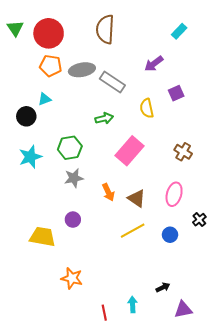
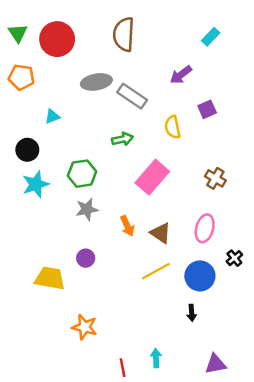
orange pentagon: (51, 66) -> (21, 77), moved
black circle: (26, 116) -> (27, 150), moved
blue circle: (170, 235) -> (200, 276), size x1.6
black arrow: (163, 287) -> (192, 313), moved, turned 112

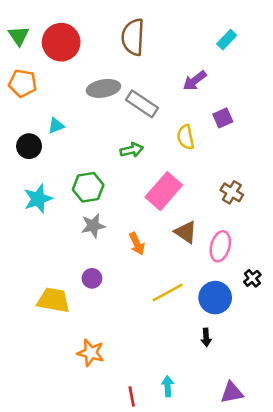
black circle: (27, 150) -> (29, 146), moved
brown triangle: (161, 233) -> (186, 232), moved

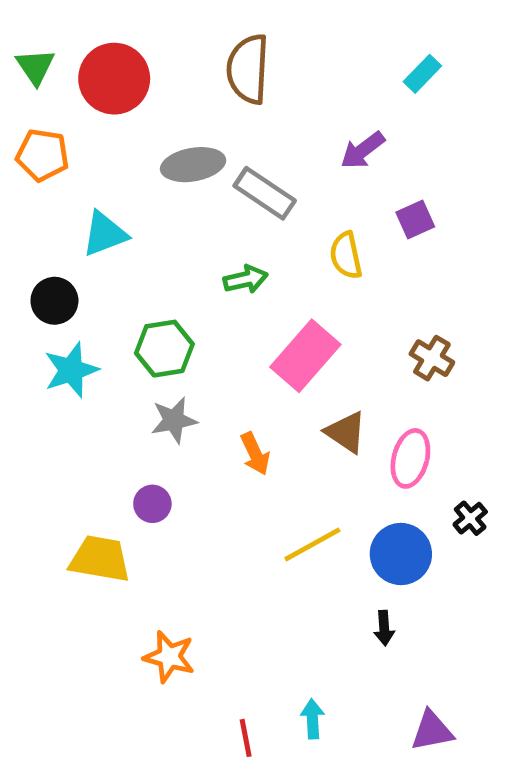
cyan triangle: (56, 126) -> (105, 234), size x1.5
black circle: (29, 146) -> (54, 301), moved
purple circle: (92, 278) -> (152, 504), moved

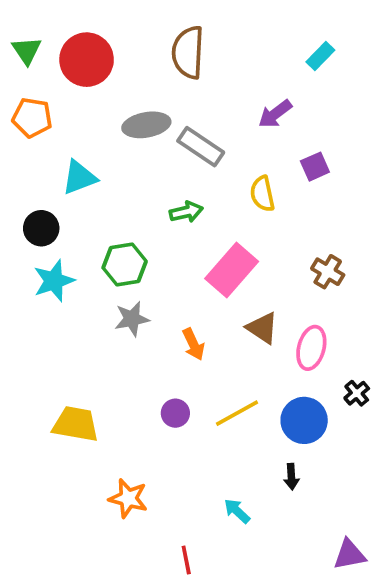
purple circle: (152, 504) -> (175, 413), moved
cyan arrow: (312, 719) -> (237, 511), moved, turned -44
purple triangle: (432, 731) -> (349, 555), moved

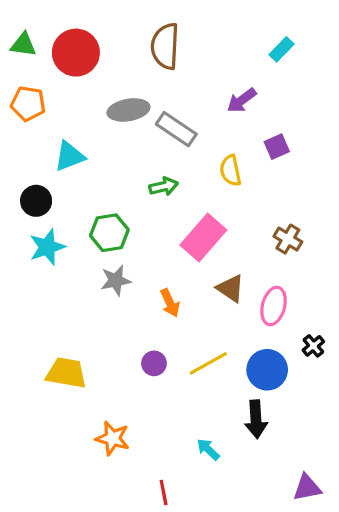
green triangle: (27, 51) -> (23, 45), turned -48
black arrow: (291, 477) -> (256, 419), size x1.6

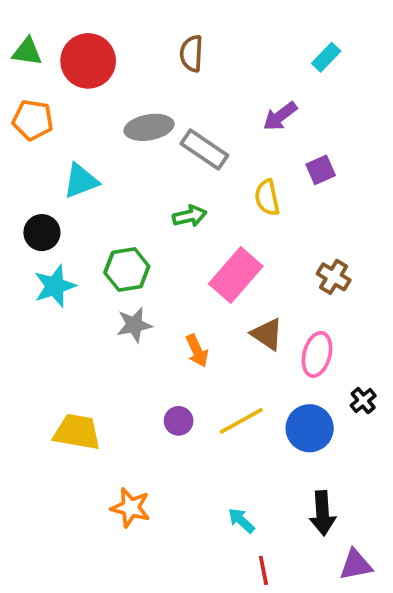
brown semicircle: (165, 46) -> (191, 54), size x0.7
black arrow: (256, 419) -> (323, 513), moved
red line: (164, 492) -> (263, 570), moved

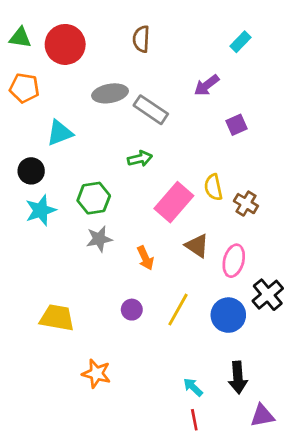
yellow semicircle: (267, 198) -> (213, 187), moved
black cross: (363, 401) -> (268, 295), size x1.6
yellow line: (241, 421) -> (178, 310), turned -32
cyan arrow: (241, 521) -> (193, 387), moved

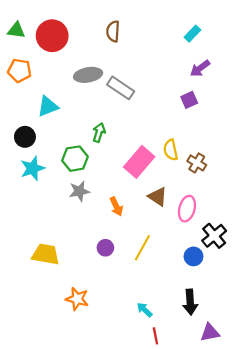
purple arrow: (207, 85) -> (200, 68), moved
green arrow: (140, 159) -> (99, 132), moved, turned -60
blue circle: (228, 315) -> (193, 256), moved, size x0.7
cyan arrow: (193, 387) -> (145, 310), moved

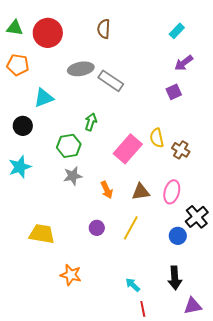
cyan star: (33, 168) -> (20, 167), moved
brown triangle: (158, 197) -> (141, 192), moved, turned -42

